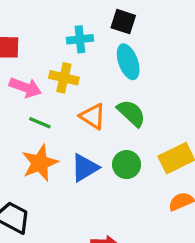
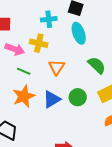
green semicircle: (131, 113) -> (97, 65), moved
orange triangle: (93, 116) -> (57, 67), turned 30

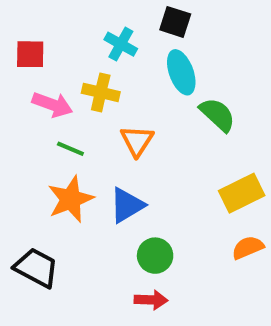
cyan cross: (49, 19) -> (121, 44), turned 35
green semicircle: (97, 65) -> (218, 115), moved
green circle: (78, 97) -> (155, 256), moved

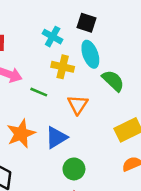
yellow cross: (101, 92) -> (63, 67), moved
orange triangle: (137, 141) -> (78, 105), moved
green line: (70, 149) -> (39, 92), moved

